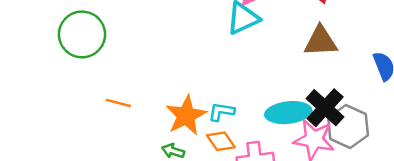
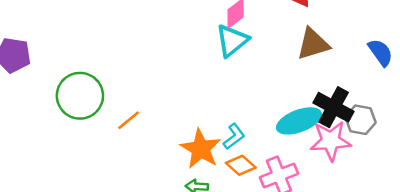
orange line: (118, 103) -> (129, 120), moved, turned -40
cyan L-shape: (221, 112) -> (234, 137), turned 148
gray hexagon: (348, 127) -> (360, 120), size x0.7

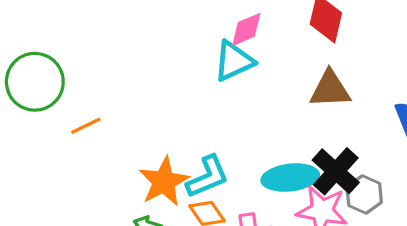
cyan L-shape: (234, 137) -> (208, 177), size x1.4

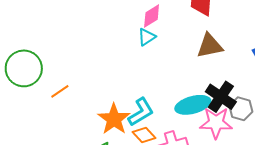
cyan triangle: (234, 61) -> (147, 37), size x0.7

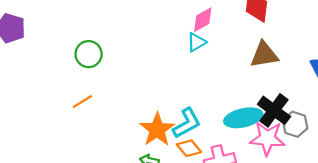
green circle: (24, 68) -> (89, 54), moved, size x0.7
orange line: (60, 91) -> (82, 102), moved

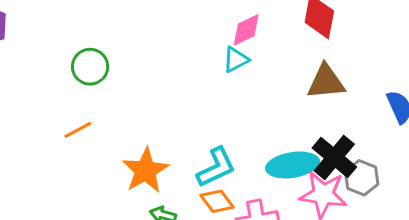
orange star: (157, 130) -> (145, 171), moved

